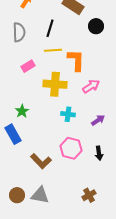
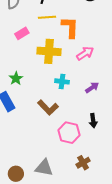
pink hexagon: (71, 148) -> (69, 133), moved
brown L-shape: (41, 161) -> (48, 108), moved
brown circle: (17, 195) -> (16, 174), moved
gray triangle: (40, 195) -> (44, 168), moved

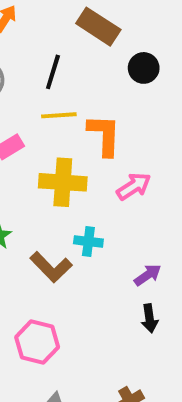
purple arrow: (92, 87) -> (148, 275), moved
brown L-shape: (48, 108) -> (51, 267), moved
pink hexagon: (69, 133) -> (37, 342), moved

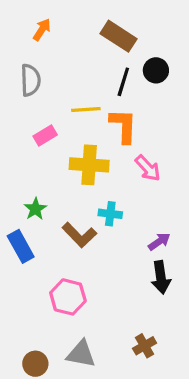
black line: (53, 72) -> (123, 82), moved
pink arrow: (134, 186) -> (148, 168), turned 80
black arrow: (150, 318) -> (161, 277), size x1.4

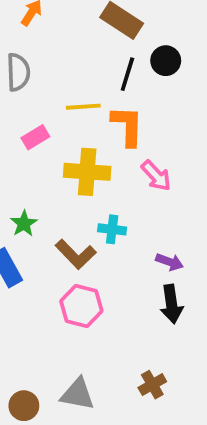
purple arrow: (159, 241) -> (170, 262), turned 55
pink hexagon: (68, 297) -> (81, 306), moved

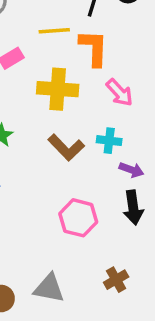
cyan cross: (112, 229) -> (109, 141), moved
brown L-shape: (76, 254) -> (66, 147), moved
pink hexagon: (81, 306) -> (78, 218), moved

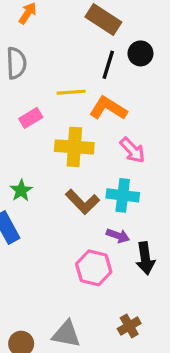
orange L-shape: (94, 48) -> (108, 108), turned -60
cyan cross: (109, 141) -> (123, 195), size x1.4
purple arrow: (131, 170) -> (118, 236), moved

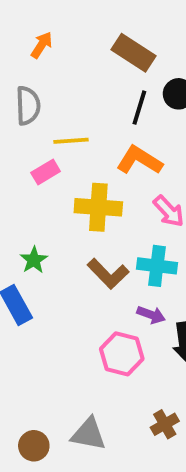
yellow line: (71, 92) -> (71, 141), moved

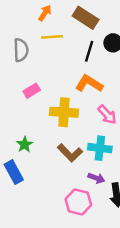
orange arrow: (42, 45) -> (45, 13), moved
yellow line: (71, 141) -> (52, 37), moved

